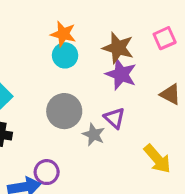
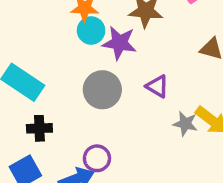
purple star: (121, 74) -> (119, 43), moved
gray star: (94, 135) -> (185, 124), moved

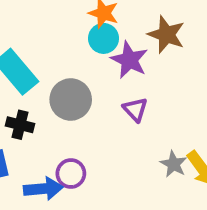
purple triangle: (157, 86) -> (135, 110), moved
gray circle: (102, 90) -> (71, 100), moved

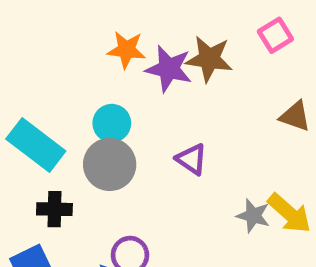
cyan circle: (103, 38) -> (112, 123), moved
purple star: (129, 60) -> (169, 69), moved

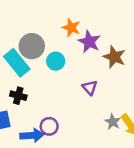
brown star: (209, 59) -> (114, 57), moved
gray circle: (110, 164) -> (32, 46), moved

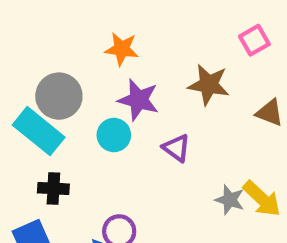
purple star: (89, 42) -> (138, 100), moved
cyan circle: (56, 61) -> (114, 135), moved

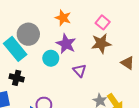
pink square: (254, 40) -> (103, 22), moved, turned -32
brown star: (209, 85) -> (101, 43), turned -30

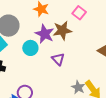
brown star: (101, 43) -> (62, 30), moved

